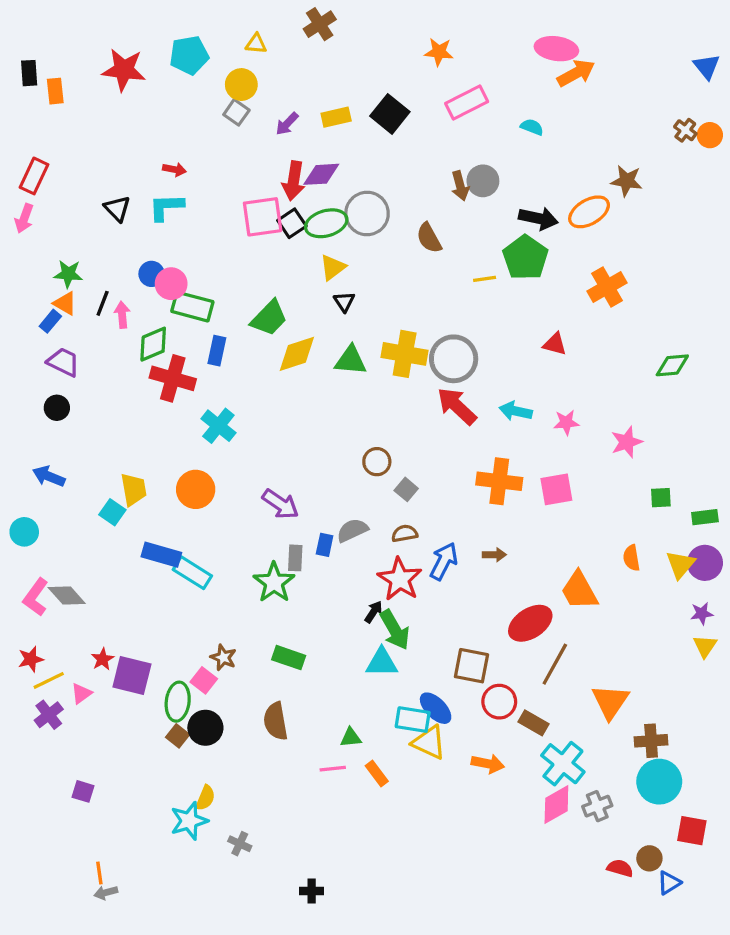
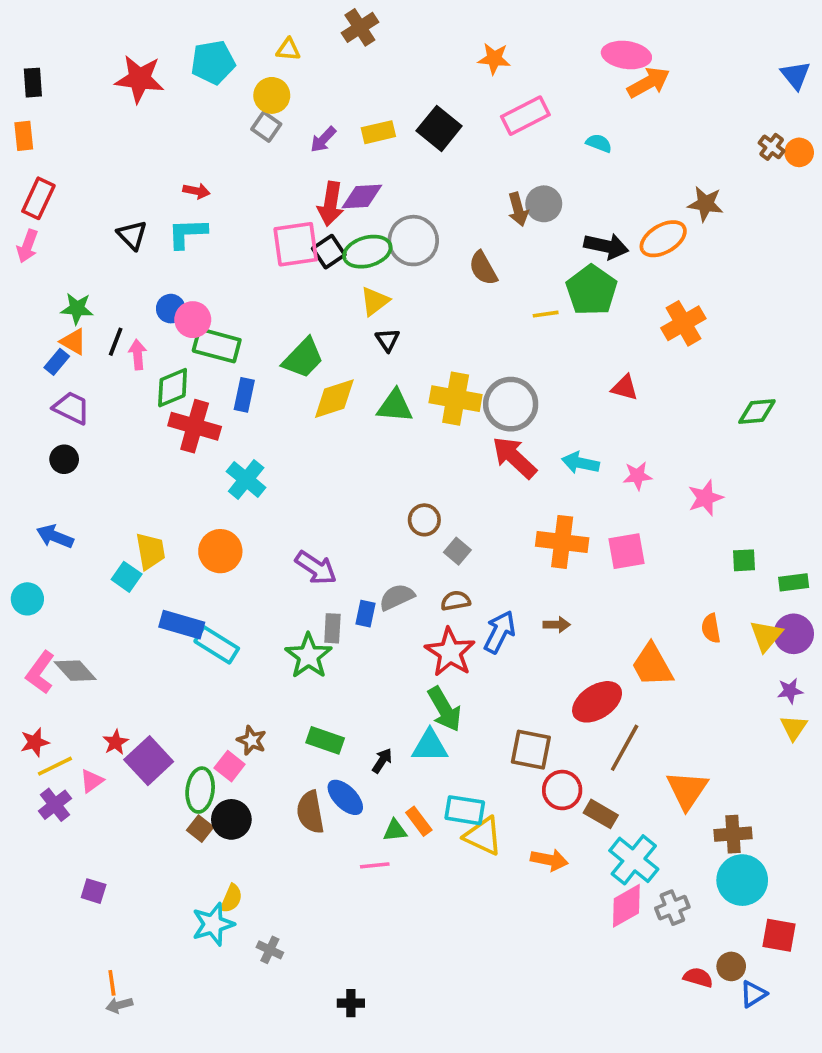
orange rectangle: (55, 91) -> (24, 136), moved
black arrow: (374, 612) -> (382, 761), moved
purple square: (132, 675) -> (149, 761), turned 33
blue ellipse: (436, 708) -> (345, 797), moved
orange rectangle: (377, 773) -> (419, 821), moved

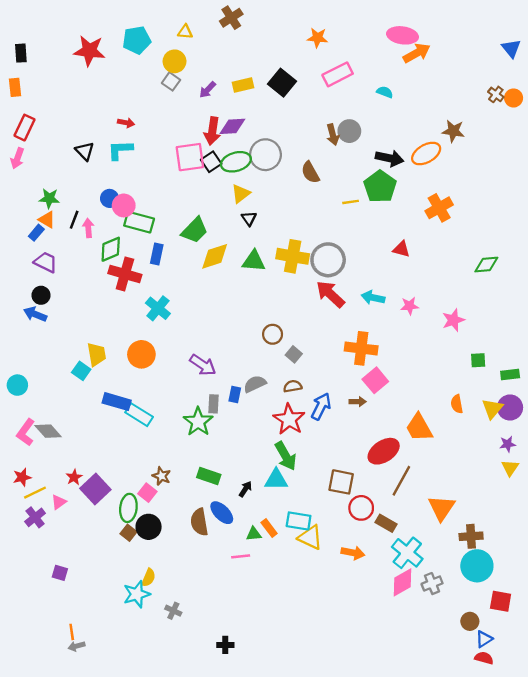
blue arrow: (55, 536) -> (35, 314), moved
pink square: (626, 551) -> (375, 380), moved, turned -30
red semicircle: (698, 977) -> (484, 658), moved

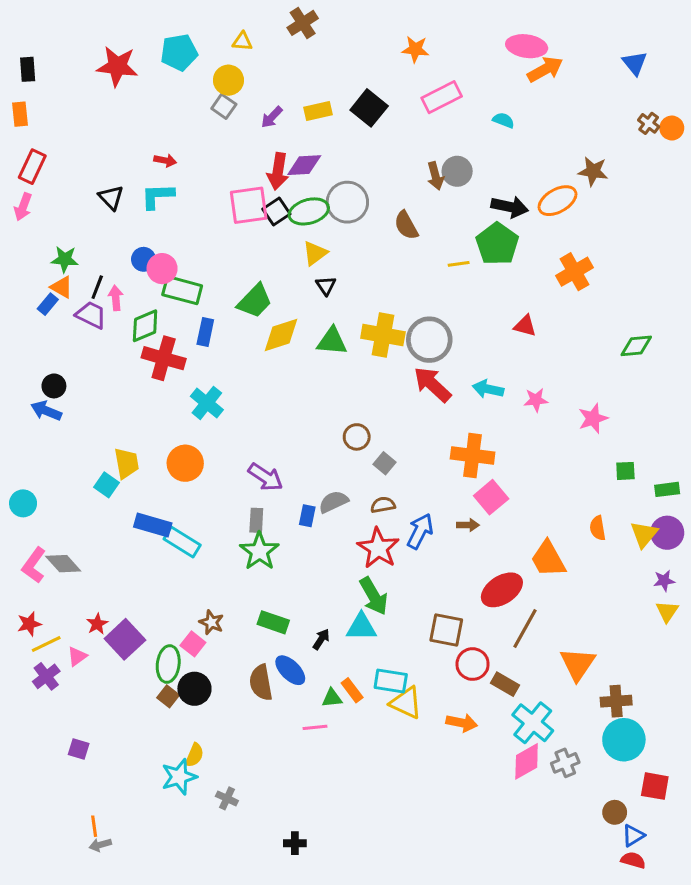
blue triangle: (511, 48) -> (635, 63), moved
purple trapezoid: (46, 262) -> (91, 315), moved
gray rectangle: (213, 404) -> (256, 520), moved

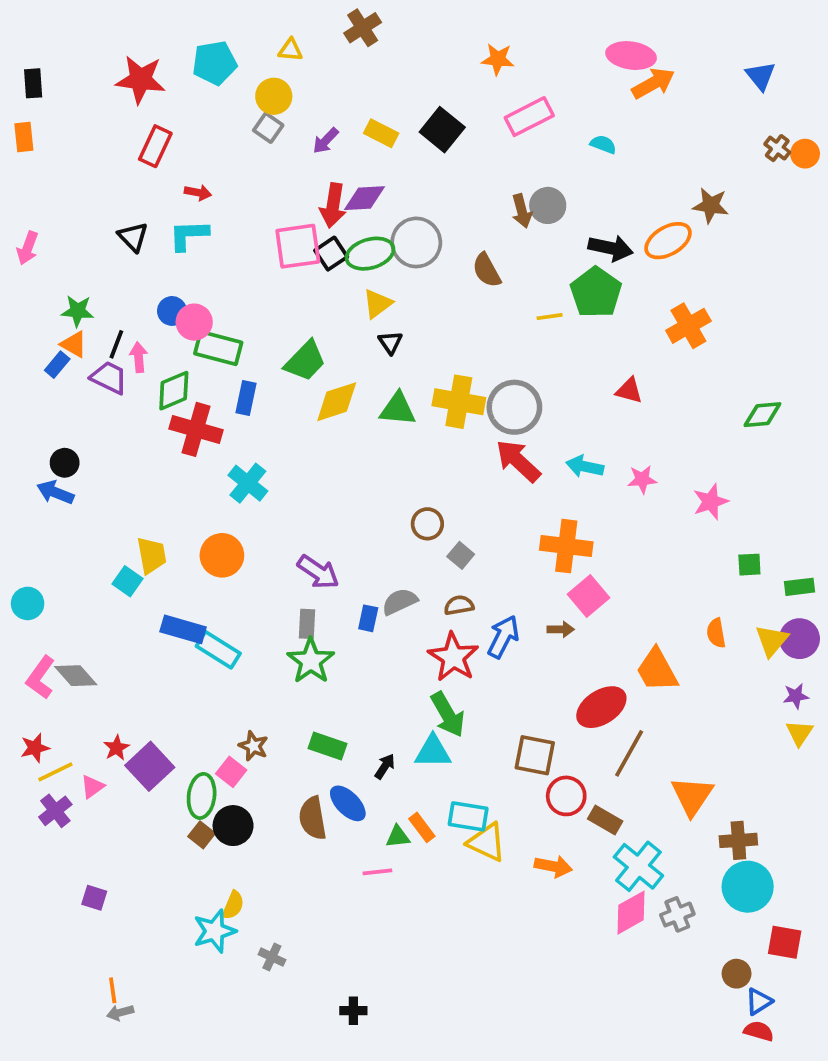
yellow rectangle: (318, 111) -> (381, 133), turned 40
red rectangle: (32, 167) -> (155, 146), moved

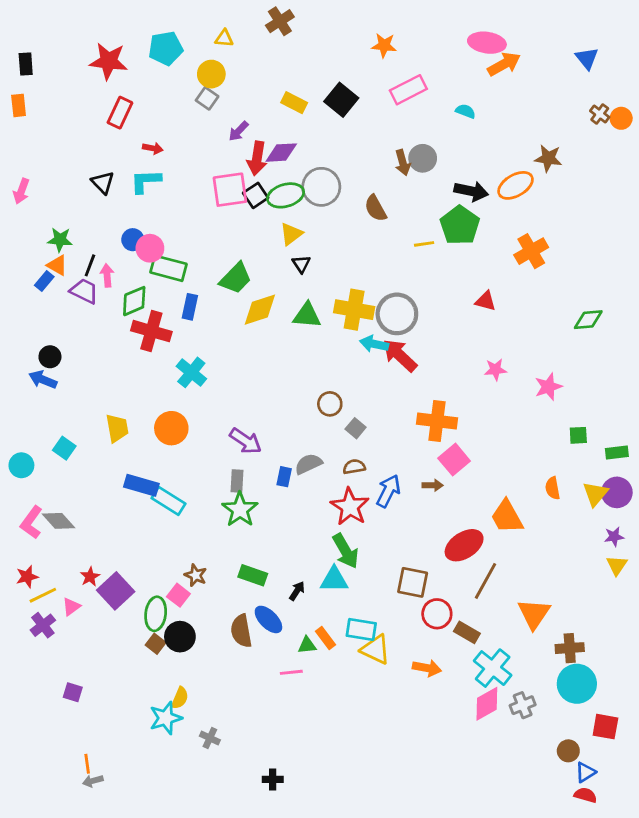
purple arrow: (326, 141) -> (238, 131), moved
cyan arrow: (585, 466) -> (374, 344), moved
cyan square: (128, 581) -> (64, 448), moved

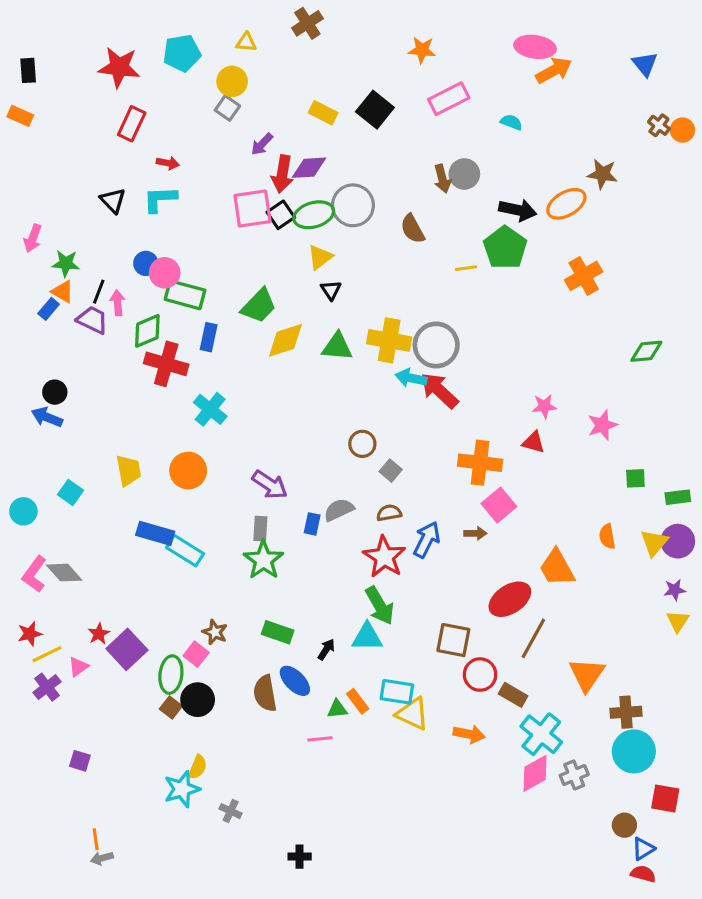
orange rectangle: (19, 105) -> (20, 116), turned -60
pink arrow: (21, 191) -> (33, 238), moved
red triangle: (485, 301) -> (533, 442), moved

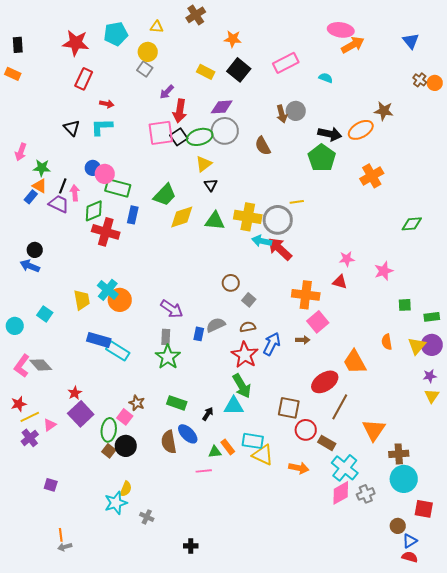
orange star: (422, 50) -> (233, 39), moved
purple diamond: (309, 168) -> (222, 107), moved
yellow line: (466, 268) -> (297, 202), moved
cyan cross: (210, 409) -> (108, 290), moved
red star: (99, 634) -> (75, 393), moved

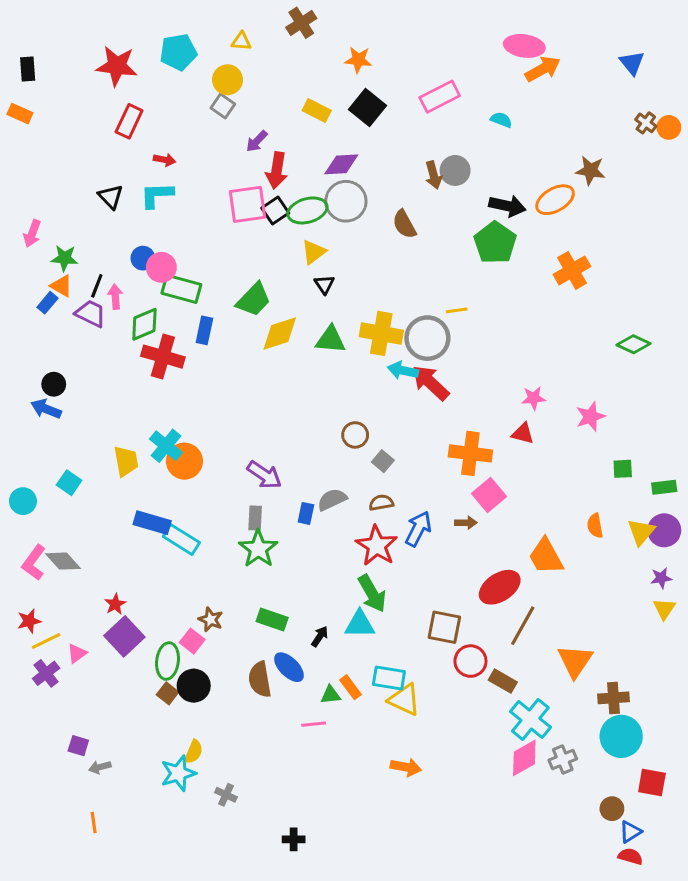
green diamond: (412, 224) -> (633, 344), turned 30
orange arrow: (299, 468) -> (406, 767), moved
gray arrow: (65, 547) -> (100, 767), moved

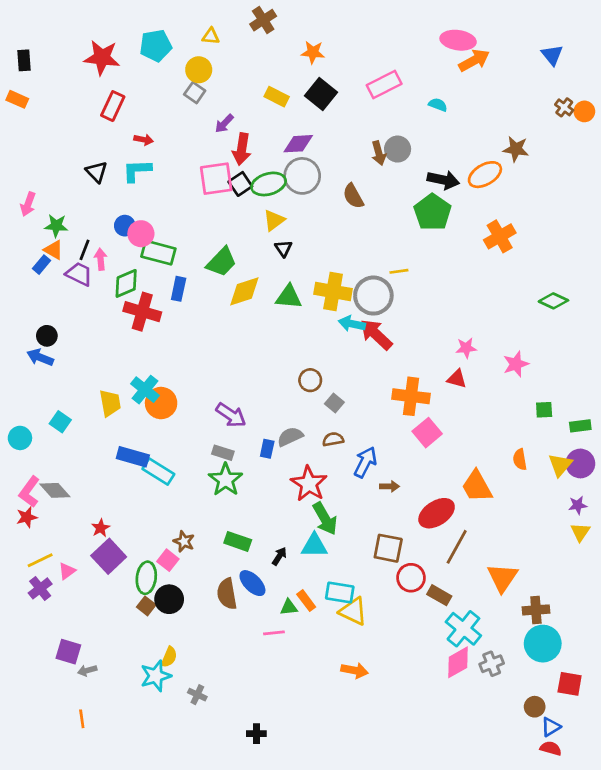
gray rectangle: (255, 518) -> (223, 453), turned -75
brown arrow: (466, 523) -> (390, 486), moved
red star: (377, 546) -> (309, 484), moved
red star: (29, 621) -> (27, 517), moved
purple square: (78, 746) -> (68, 652), size x1.4

